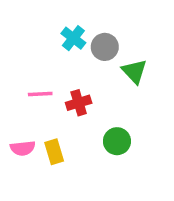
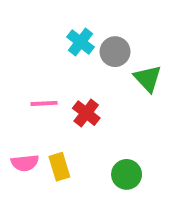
red cross: (79, 103) -> (86, 113), turned -35
green circle: (117, 141) -> (127, 174), moved

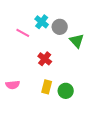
pink line: (44, 103) -> (23, 33), moved, turned 32
yellow rectangle: (59, 167) -> (47, 87), moved, turned 32

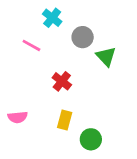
cyan cross: (42, 22) -> (52, 18), moved
green circle: (66, 91) -> (91, 139), moved

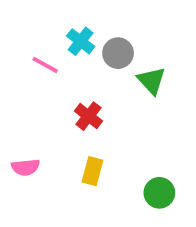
cyan cross: (52, 18) -> (81, 41), moved
green circle: (91, 139) -> (159, 193), moved

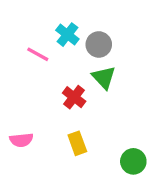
green triangle: (151, 81) -> (104, 77), moved
yellow rectangle: (92, 171) -> (77, 143), turned -35

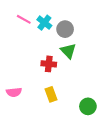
pink line: (38, 54) -> (24, 19), moved
red cross: (74, 97) -> (49, 64), turned -32

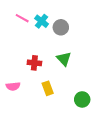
green triangle: (68, 51) -> (64, 59), moved
red cross: (49, 64) -> (34, 63), moved

